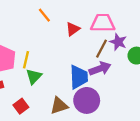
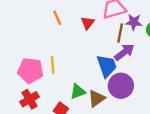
orange line: (44, 15) -> (57, 18), turned 32
green triangle: (34, 76) -> (78, 92), moved, turned 42

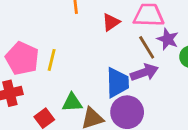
brown line: (120, 33) -> (147, 47), turned -60

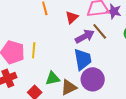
purple star: (168, 39) -> (114, 11), moved
purple arrow: (144, 72) -> (85, 36), moved

